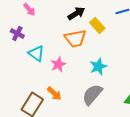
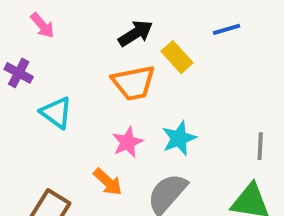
pink star: (58, 64) -> (128, 142), moved
orange arrow: (54, 93) -> (108, 182), moved

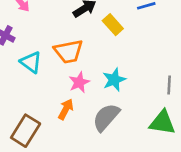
orange trapezoid: (133, 83) -> (69, 51), moved
orange arrow: (108, 182) -> (66, 109), turned -105

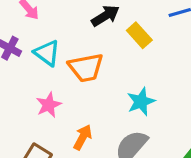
cyan triangle: (31, 62) -> (47, 53), moved
pink star: (79, 82) -> (49, 105), moved

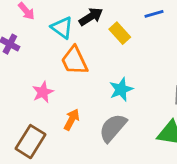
cyan triangle: (47, 53) -> (62, 28), moved
orange trapezoid: (86, 68) -> (74, 61), turned 76

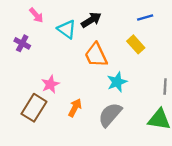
yellow rectangle: (120, 33) -> (136, 44), moved
orange trapezoid: (74, 61) -> (96, 55), moved
brown rectangle: (30, 142) -> (34, 108), moved

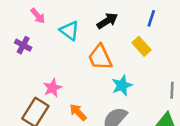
blue line: (145, 18) -> (151, 18), turned -56
black arrow: (91, 20) -> (107, 21), moved
orange arrow: (75, 108) -> (78, 112), turned -72

